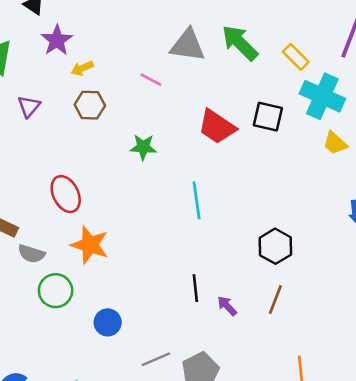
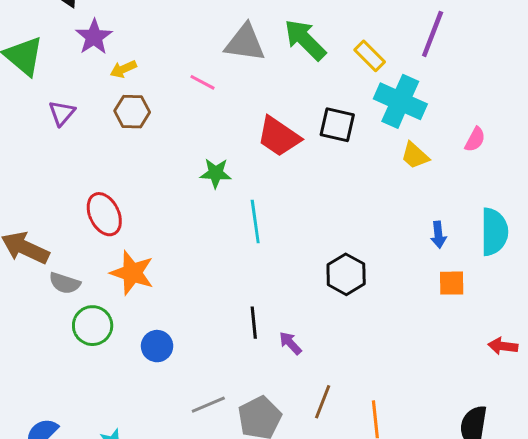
green star: (143, 147) -> (216, 173), moved
brown line: (275, 300) -> (323, 402), moved
blue circle: (108, 322) -> (157, 346), moved

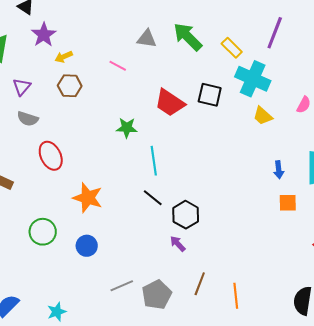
gray triangle: (245, 43) -> (147, 39), size x0.7
orange star: (132, 273) -> (88, 198), moved
black hexagon: (346, 274) -> (186, 215), moved
gray semicircle: (65, 283) -> (28, 119), moved
black line: (254, 323) -> (153, 198), moved, turned -45

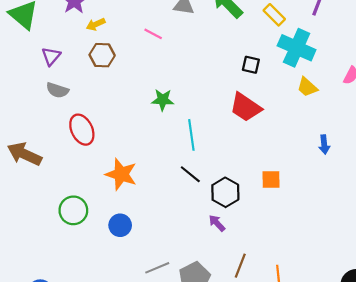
black square: (210, 95) -> (251, 65), size x0.7
red trapezoid: (170, 103) -> (246, 107), moved
orange square: (288, 203) -> (271, 180), moved

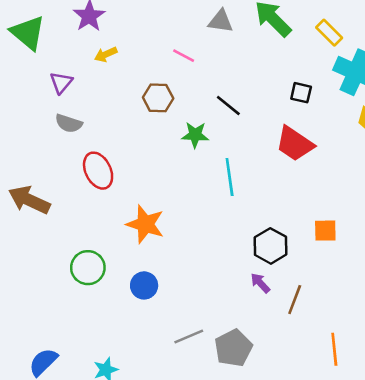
yellow arrow: (96, 24) -> (106, 54), moved
brown hexagon: (102, 55) -> (158, 98), moved
black line: (190, 174) -> (228, 105), moved
brown line: (240, 266) -> (295, 300), moved

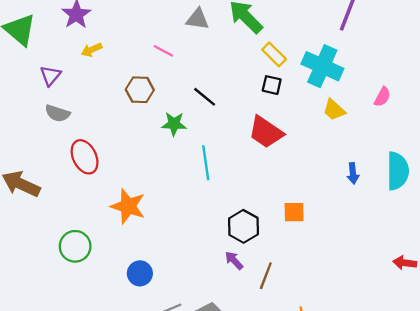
yellow rectangle: (329, 33) -> (274, 54), moved
blue circle: (144, 285) -> (140, 273), moved

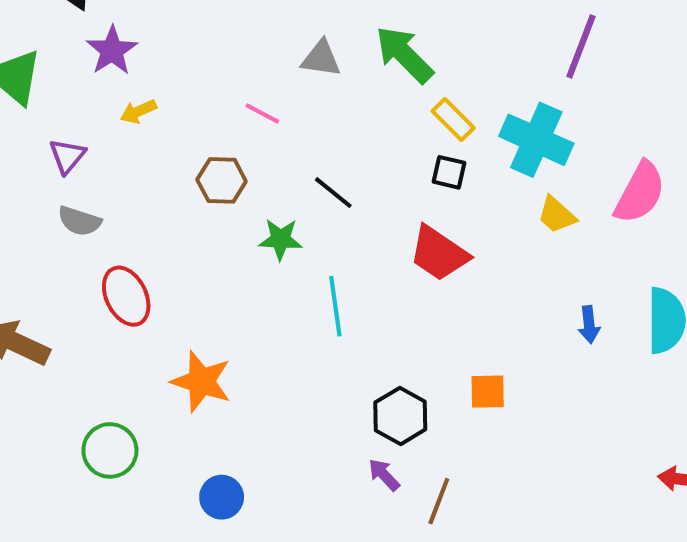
pink semicircle: (382, 97) -> (640, 193), size x1.8

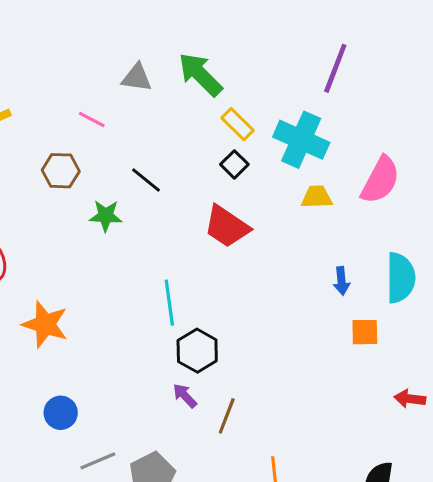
black square: (449, 172) -> (234, 164), turned 32
yellow trapezoid: (557, 215) -> (317, 197), turned 136
cyan line: (335, 306) -> (169, 303), moved
orange square: (488, 392) -> (365, 332), moved

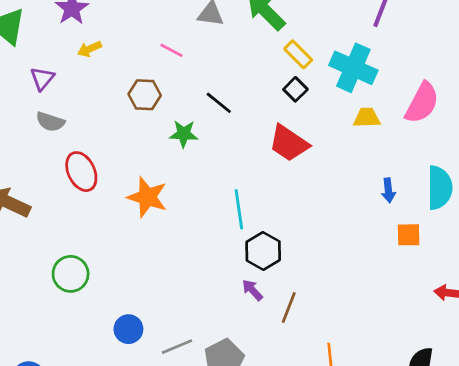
orange star: (45, 324) -> (147, 197), moved
blue circle: (61, 413) -> (128, 329), moved

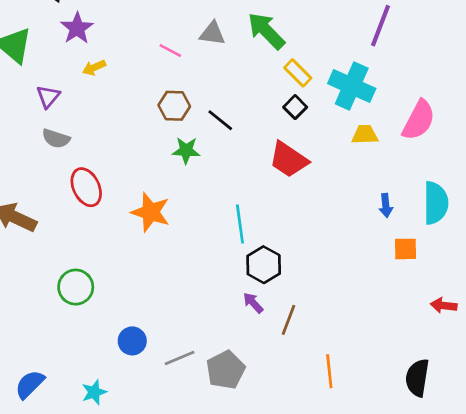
pink line: (172, 50) -> (170, 51), moved
brown hexagon: (145, 95) -> (174, 106), moved

